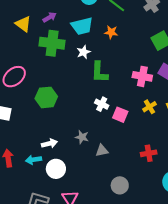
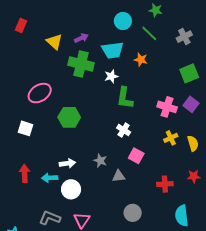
pink square: (120, 115) -> (136, 156), moved

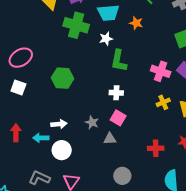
pink ellipse: (40, 93) -> (21, 58), moved
white cross: (124, 130) -> (116, 93), turned -32
pink square: (136, 156) -> (118, 118), moved

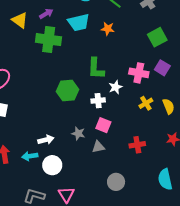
white star: (106, 39) -> (115, 87), moved
green hexagon: (63, 78) -> (67, 91), moved
red cross: (156, 148) -> (137, 145), moved

